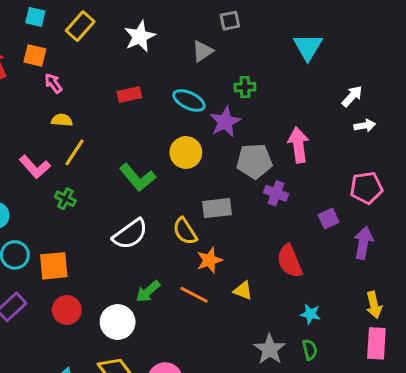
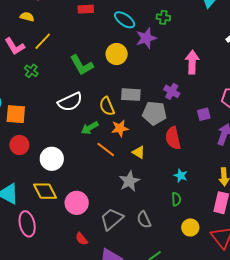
yellow semicircle: (62, 120) -> (27, 17), moved
gray pentagon: (254, 161) -> (154, 113), moved
green arrow: (148, 292) -> (90, 128), moved
gray star: (270, 349) -> (129, 181), moved

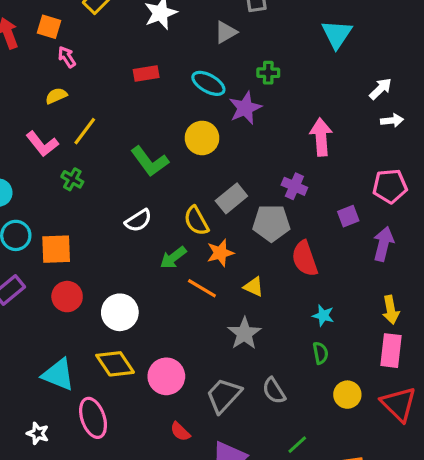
yellow semicircle: (27, 17) -> (56, 96), turned -32
gray rectangle: (131, 95) -> (231, 198), turned -36
white semicircle: (70, 102) -> (138, 221), size x0.7

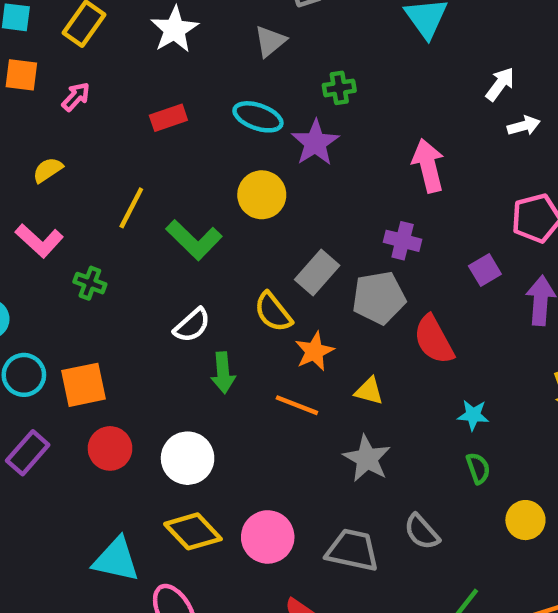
pink arrow: (67, 57) -> (76, 97), moved, turned 85
yellow line: (85, 131) -> (131, 208), moved
green arrow: (173, 258) -> (223, 373), moved, turned -48
gray trapezoid: (224, 395) -> (352, 550), turned 69

